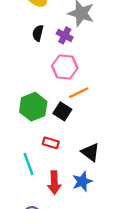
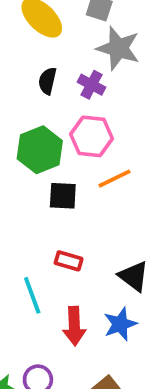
green hexagon: (33, 107) -> (40, 150), moved
black square: (62, 111) -> (63, 196), moved, turned -30

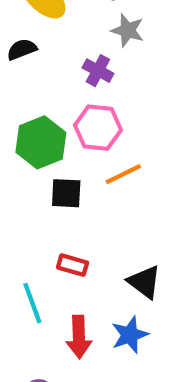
gray star: (118, 48) -> (128, 30), size x0.7
black semicircle: (47, 81) -> (22, 49), moved, turned 56

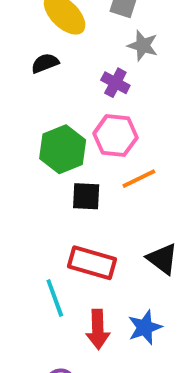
red rectangle: (73, 265) -> (92, 263), size x1.6
black triangle: (144, 282) -> (162, 259), moved

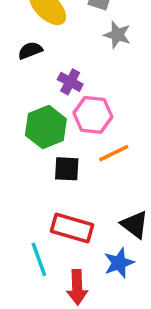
purple cross: (115, 83) -> (70, 82), moved
blue star: (145, 327) -> (119, 263), moved

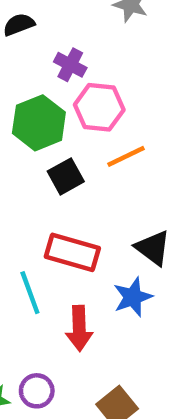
black square: (67, 169) -> (66, 176), turned -32

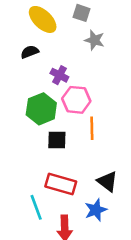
orange line: (126, 156) -> (92, 128), turned -65
black square: (66, 176) -> (57, 140), turned 30

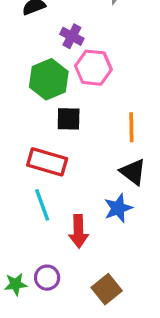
orange line: (92, 128) -> (131, 127), moved
red rectangle: (61, 184) -> (47, 162), moved

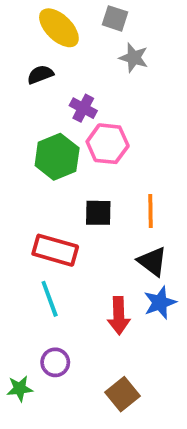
black square: (69, 119) -> (98, 213), moved
blue star: (118, 208) -> (160, 303), moved
red arrow: (78, 231) -> (119, 316), moved
purple circle: (47, 278) -> (55, 362), moved

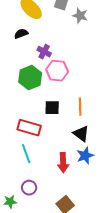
gray star: (134, 58) -> (80, 16), moved

